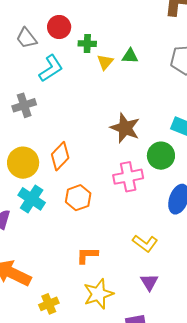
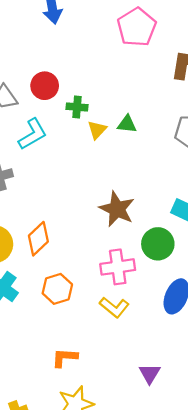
yellow L-shape: (145, 243) -> (114, 307), moved
purple triangle: (149, 282) -> (150, 374), moved

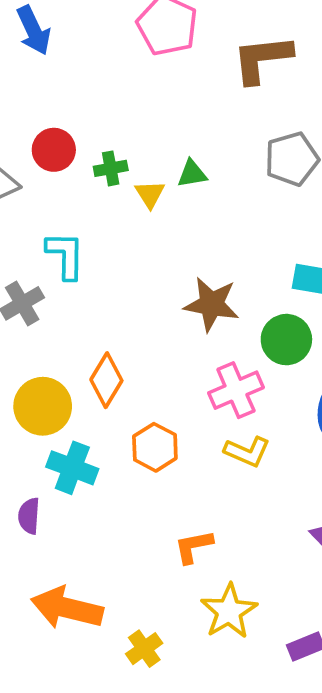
cyan L-shape: (33, 134) -> (65, 255), moved, turned -44

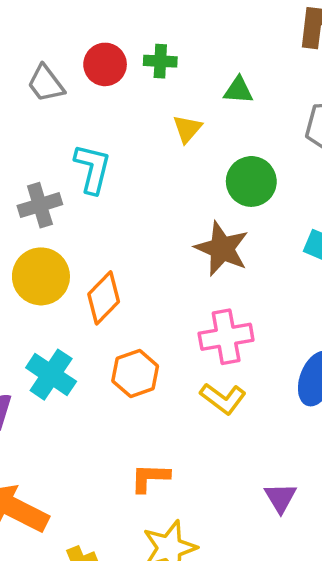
green cross: (111, 168) -> (160, 61), moved
green triangle: (192, 174) -> (238, 90), moved
green circle: (286, 340) -> (251, 181), moved
yellow circle: (43, 406) -> (41, 276), moved

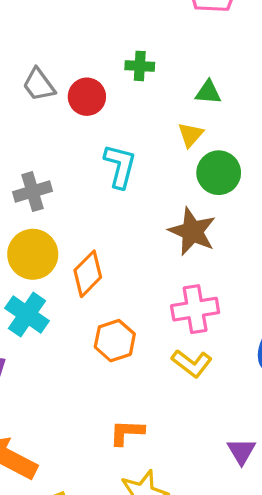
red circle: (105, 64) -> (87, 97), moved
yellow triangle: (187, 129) -> (191, 135), moved
cyan L-shape: (92, 169) -> (120, 166), moved
cyan cross: (51, 375) -> (27, 315), moved

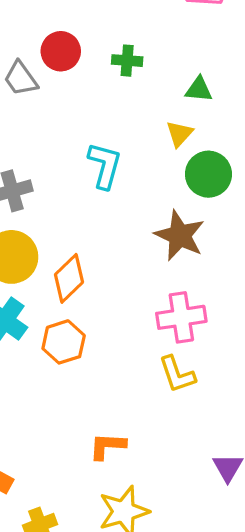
red circle: (87, 97) -> (61, 51), moved
orange hexagon: (115, 341) -> (64, 342), moved
yellow L-shape: (192, 363) -> (177, 374), turned 33

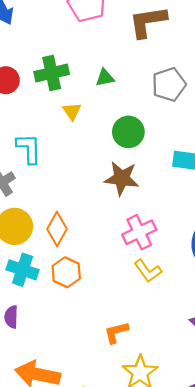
green cross: (127, 61) -> (52, 73), size x1.6
yellow triangle: (180, 134) -> (72, 111), moved
cyan L-shape: (105, 165) -> (29, 149), moved

